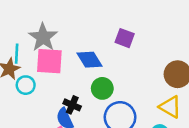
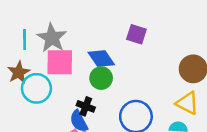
cyan line: (17, 54) -> (25, 39), moved
cyan circle: (26, 85) -> (36, 88), size x1.5
green circle: (102, 88) -> (101, 78), moved

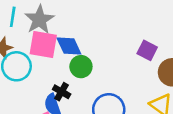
purple square: (136, 34) -> (147, 50), moved
blue diamond: (101, 59) -> (69, 46), moved

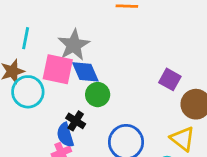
gray star: (39, 20) -> (74, 45), moved

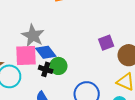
purple square: (170, 79) -> (106, 43), turned -35
black cross: (76, 121) -> (46, 69), moved

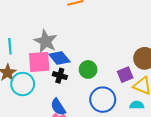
purple square: (106, 43) -> (125, 75), moved
green circle: (58, 66) -> (88, 69), moved

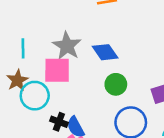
blue diamond: (59, 58) -> (105, 52), moved
black cross: (60, 76) -> (59, 122), moved

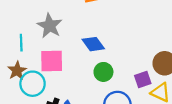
gray star: (67, 46) -> (50, 26), moved

